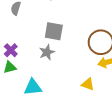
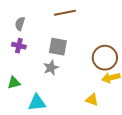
purple cross: (11, 50) -> (19, 46), moved, turned -32

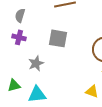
gray star: (51, 68) -> (36, 63), moved
green triangle: (14, 83) -> (14, 85), moved

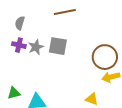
gray star: (36, 63) -> (36, 47), moved

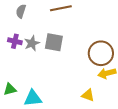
gray semicircle: (20, 23) -> (21, 11), moved

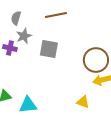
gray star: (32, 43) -> (24, 36), moved

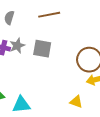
gray star: (24, 36) -> (17, 46), moved

